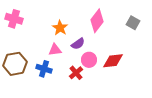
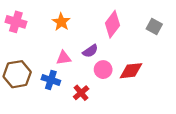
orange star: (60, 28) -> (61, 22), moved
red cross: (76, 73) -> (81, 93), moved

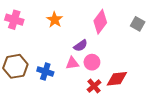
pink triangle: (64, 58) -> (72, 63), moved
red diamond: (131, 71) -> (117, 79), moved
red cross: (81, 93) -> (94, 86), moved

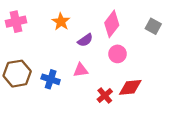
pink cross: (14, 20) -> (16, 22), turned -30
purple semicircle: (81, 46) -> (85, 40), moved
pink circle: (92, 62) -> (117, 54), moved

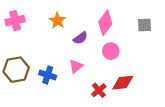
gray square: (153, 26) -> (145, 25), turned -32
pink triangle: (81, 70) -> (76, 66), turned -32

